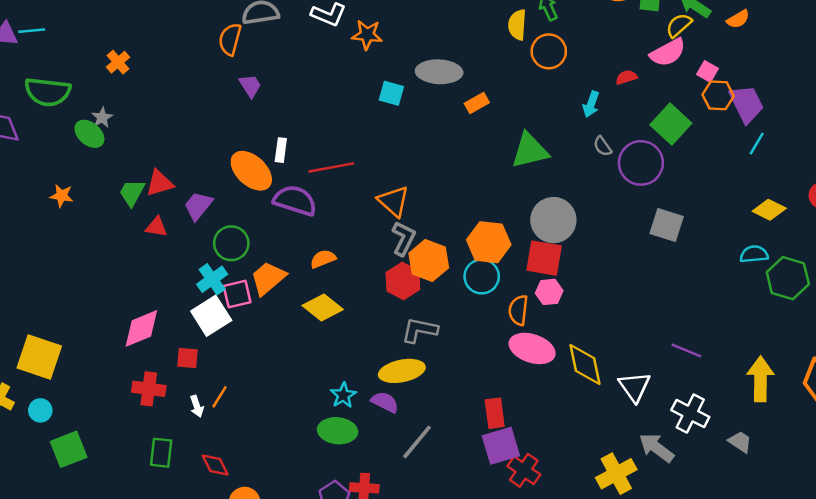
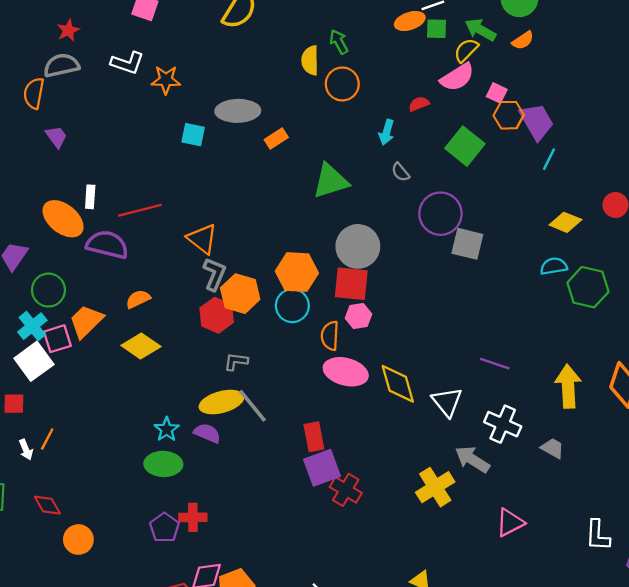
purple circle: (641, 163) -> (440, 214), moved
gray L-shape: (420, 330) -> (236, 361), size x0.7
gray line: (417, 442) -> (253, 406), moved, turned -75

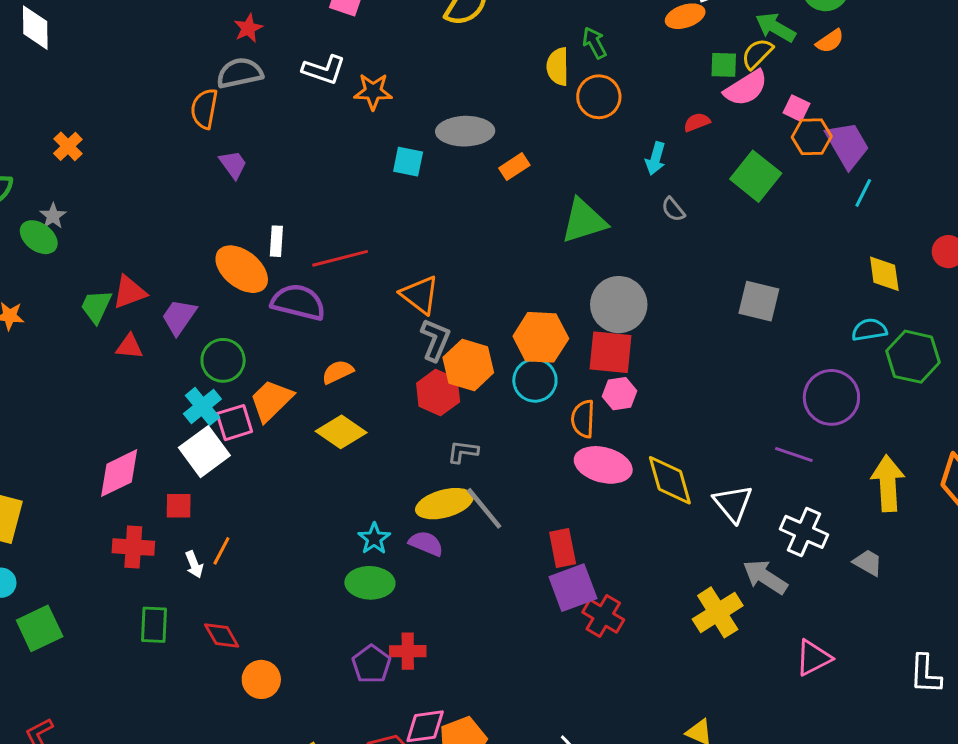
green square: (437, 29) -> (724, 65), moved
purple circle: (440, 214) -> (831, 397), moved
yellow diamond: (565, 222) -> (884, 274), turned 60

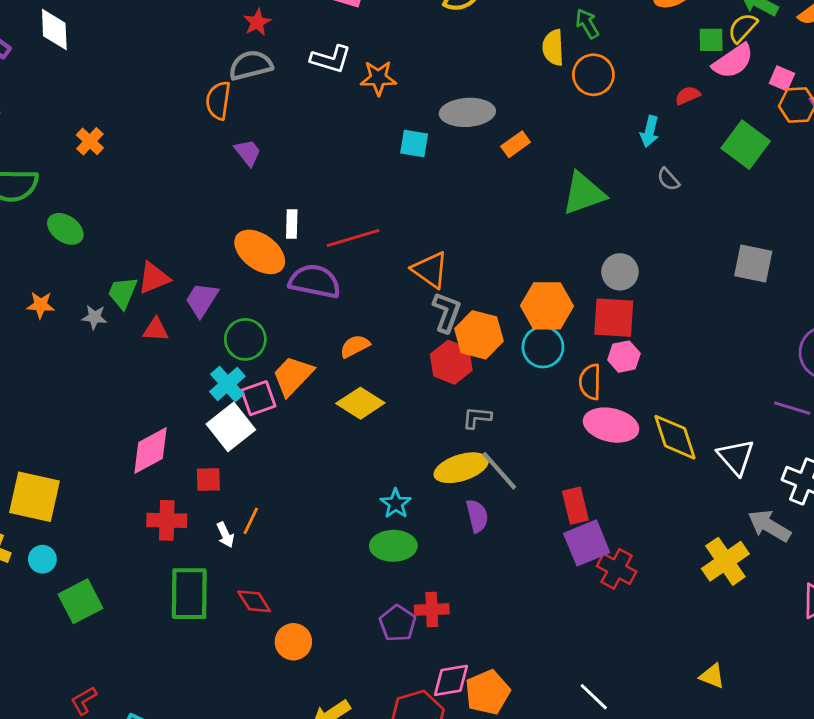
gray star: (53, 216) -> (94, 317), moved, turned -30
gray circle: (619, 305) -> (620, 272), size x0.7
purple semicircle: (426, 543) -> (477, 516), moved, turned 56
green rectangle: (154, 625) -> (189, 594), size x1.5

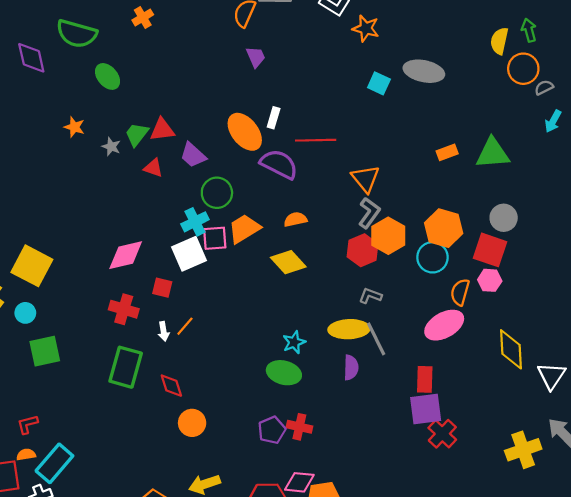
orange rectangle: (516, 144) -> (447, 152), moved
gray semicircle: (668, 179) -> (544, 87), moved, turned 90
purple trapezoid: (202, 300) -> (193, 155), turned -96
pink ellipse: (611, 425) -> (444, 325), moved, turned -57

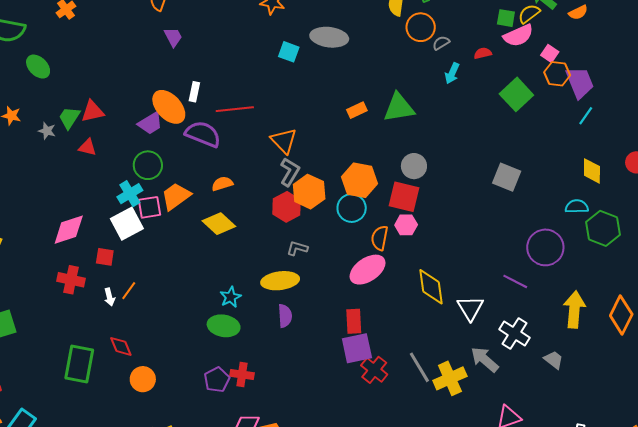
purple trapezoid: (193, 155) -> (150, 123), moved, turned -68
gray line: (376, 339) -> (419, 367), moved
green rectangle: (126, 367) -> (79, 364), moved

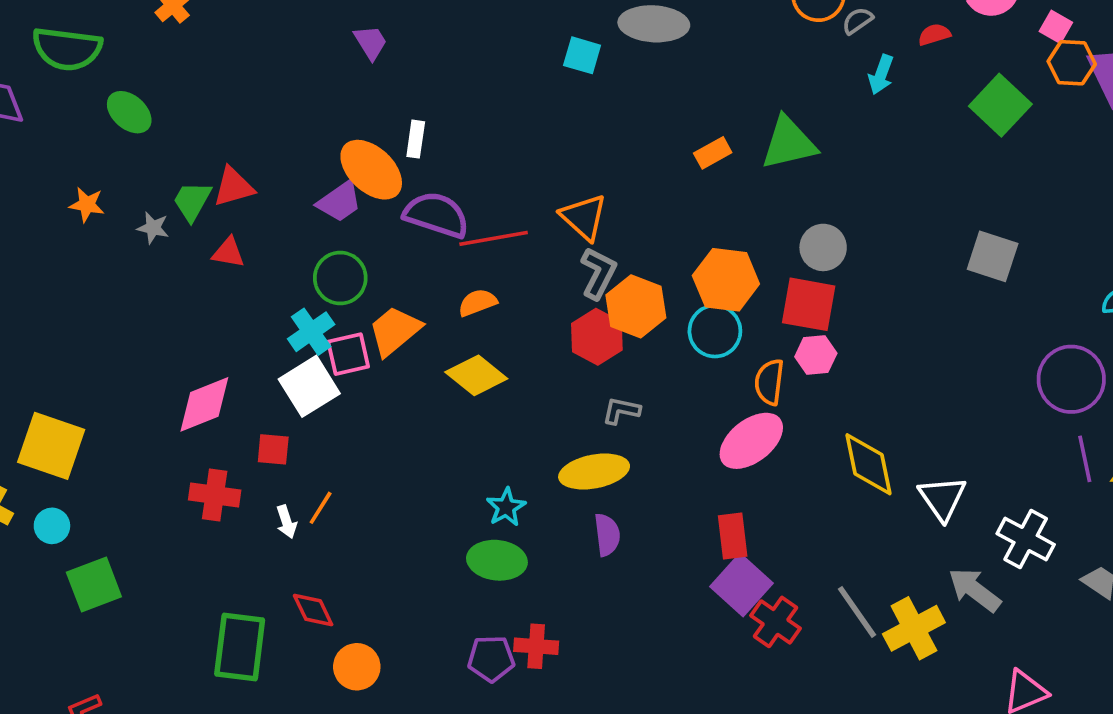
red line: (235, 109) -> (494, 238), moved
purple line: (515, 281) -> (1085, 459), moved, turned 55
purple square: (357, 348) -> (742, 585), turned -32
purple pentagon: (217, 380) -> (491, 659), turned 30

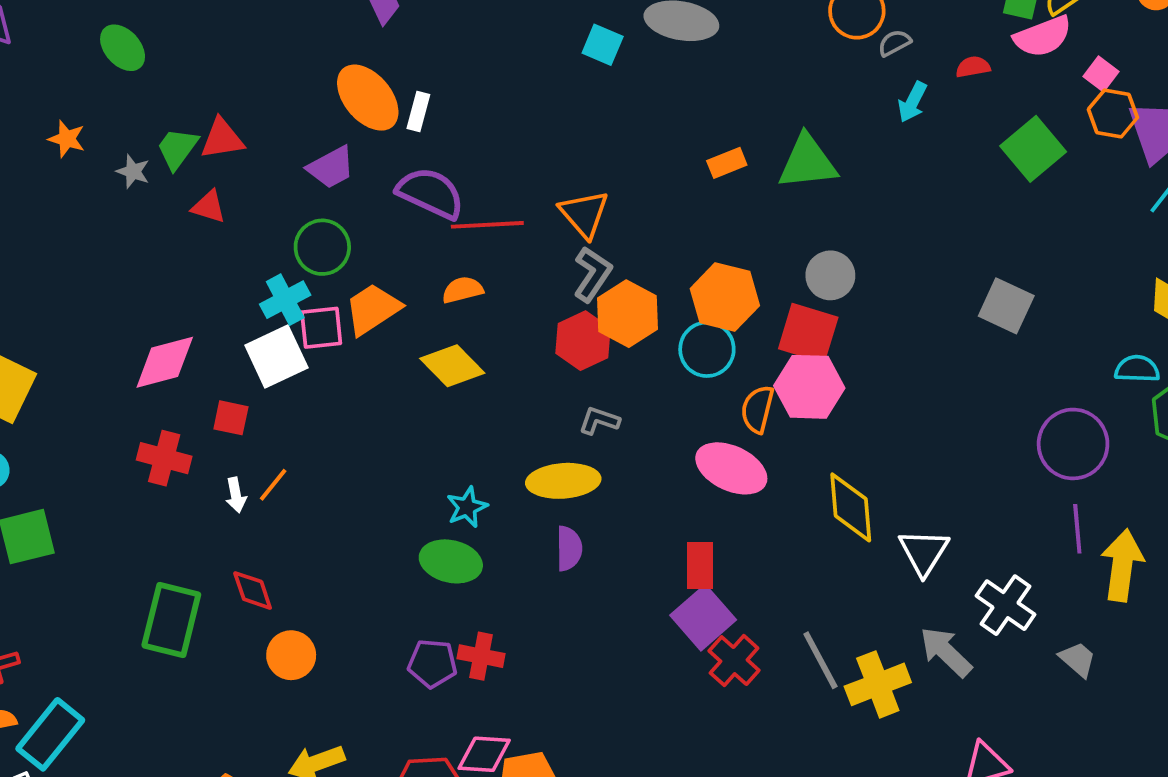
orange ellipse: (371, 170) -> (368, 98), moved
pink hexagon: (816, 355) -> (809, 387), size x1.6
pink ellipse: (751, 441) -> (731, 468), turned 56

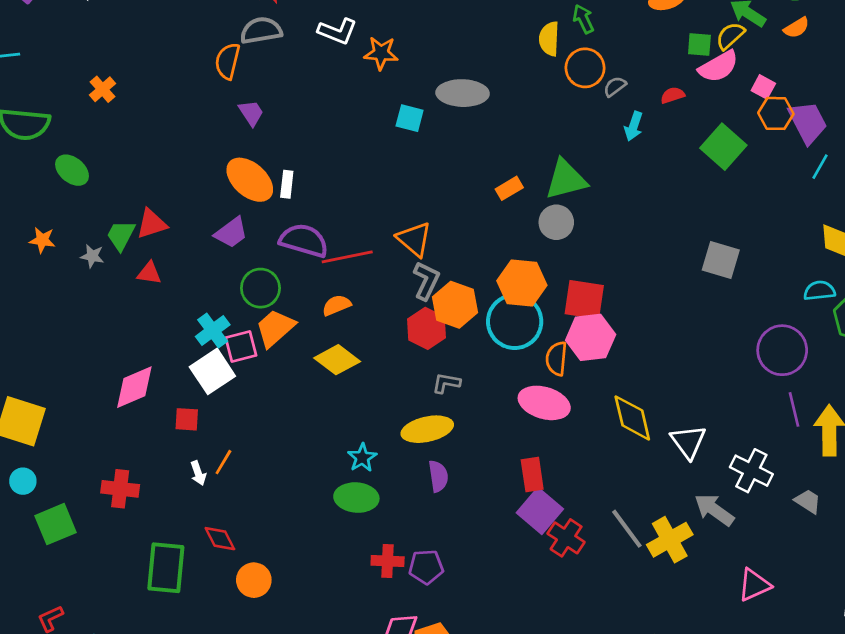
green circle: (322, 247) -> (260, 288), moved
gray circle: (830, 275) -> (556, 222), moved
cyan circle: (707, 349) -> (515, 322), size x1.4
red cross: (164, 458) -> (120, 489), moved
purple pentagon: (432, 663) -> (426, 567), moved

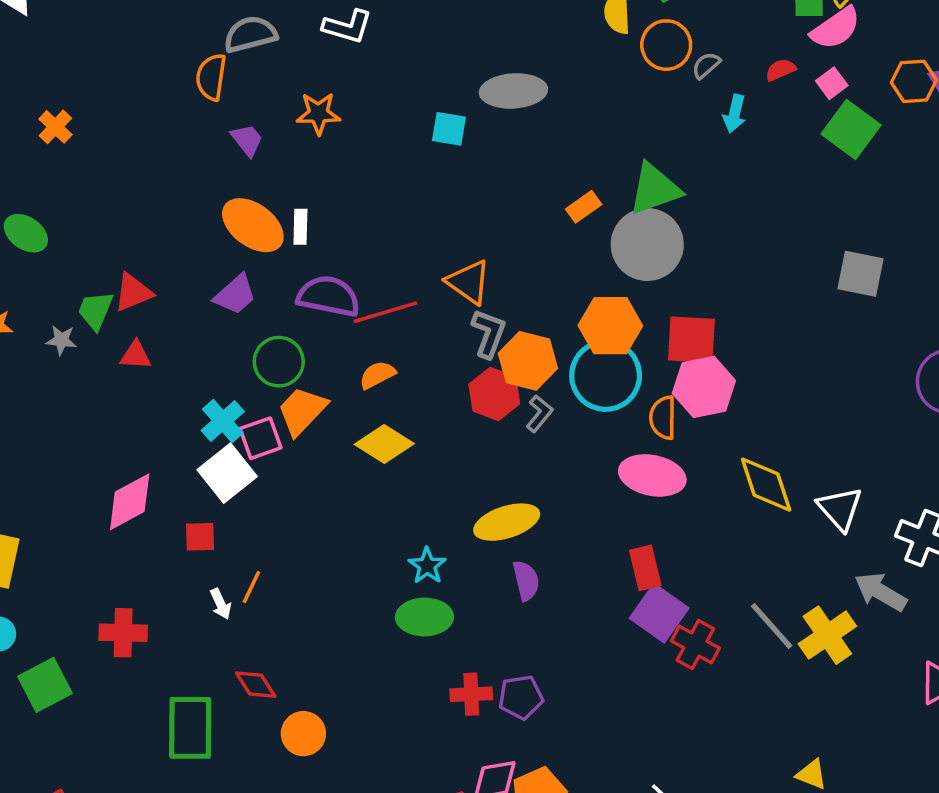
orange star: (381, 53) -> (318, 113), moved
pink square: (763, 87) -> (832, 83), moved, turned 30
gray circle: (556, 222) -> (647, 245), size x1.6
gray L-shape: (446, 383) -> (539, 414), moved, turned 124

